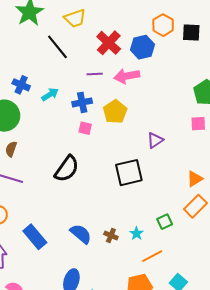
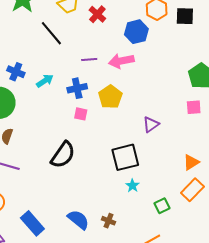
red cross: (109, 43) -> (97, 14), moved, size x0.7
cyan star: (137, 233) -> (132, 186), moved

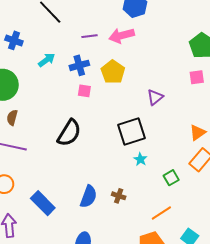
blue cross: (16, 72) -> (14, 40), moved
blue semicircle: (78, 220) -> (88, 197), turned 75

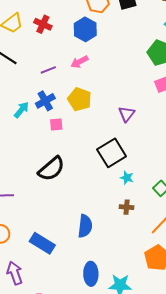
pink arrow: (122, 36) -> (79, 62), size x0.7
cyan arrow: (47, 60) -> (21, 110), moved
black semicircle: (69, 133) -> (51, 169), turned 32
brown cross: (119, 196) -> (127, 207), moved

